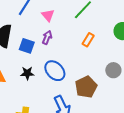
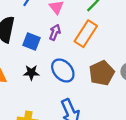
orange rectangle: (88, 40) -> (86, 34), moved, size x1.6
brown pentagon: (86, 87) -> (102, 73), moved

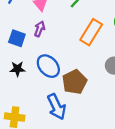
orange rectangle: (86, 34) -> (91, 32), moved
brown pentagon: (102, 73) -> (74, 82), moved

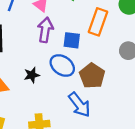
purple arrow: (40, 29) -> (45, 30), size x1.5
blue square: (17, 38) -> (72, 40), moved

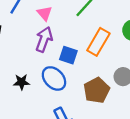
brown pentagon: (92, 76) -> (97, 90), moved

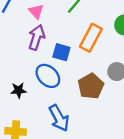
black star: (22, 82) -> (18, 90), moved

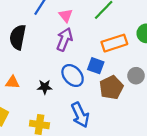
orange rectangle: (91, 38) -> (114, 43), turned 40
blue square: (61, 52) -> (96, 66), moved

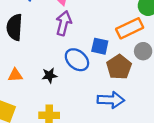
orange rectangle: (114, 43) -> (130, 28), moved
blue arrow: (80, 115) -> (111, 100), moved, turned -55

